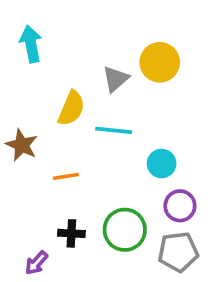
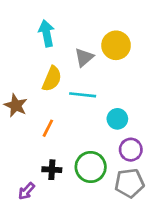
cyan arrow: (31, 44) -> (47, 33), moved
orange line: (66, 176) -> (48, 128), turned -54

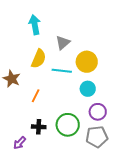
yellow circle: (116, 45) -> (87, 62), moved

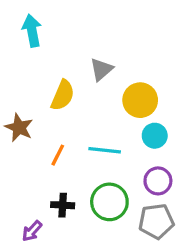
cyan arrow: (35, 25) -> (32, 31), moved
cyan line: (62, 71) -> (105, 150), moved
cyan circle: (88, 89) -> (155, 136), moved

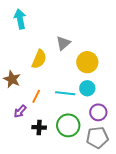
cyan circle: (155, 136) -> (87, 88), moved
purple arrow: (32, 231) -> (20, 111), moved

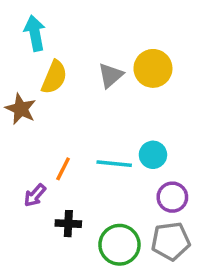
yellow semicircle: (39, 59) -> (54, 77), moved
yellow circle: (87, 62) -> (153, 68), moved
brown star: (12, 79) -> (21, 109), moved
green circle: (68, 125) -> (119, 245), moved

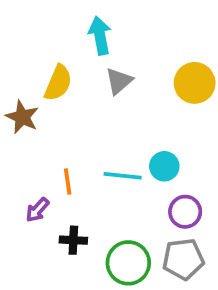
cyan arrow: (35, 33) -> (100, 36), moved
yellow circle: (153, 68) -> (195, 83), moved
orange line: (63, 169) -> (68, 181), turned -35

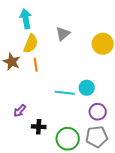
cyan arrow: (100, 36) -> (26, 19), moved
gray triangle: (119, 81) -> (63, 34), moved
orange line: (68, 181) -> (36, 65), moved

